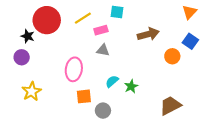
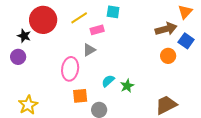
brown arrow: (148, 34) -> (166, 29), moved
gray triangle: (103, 50) -> (89, 50), moved, turned -40
yellow star: (32, 91) -> (28, 105), moved

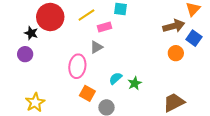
orange square: (80, 96) -> (87, 93), turned 35

